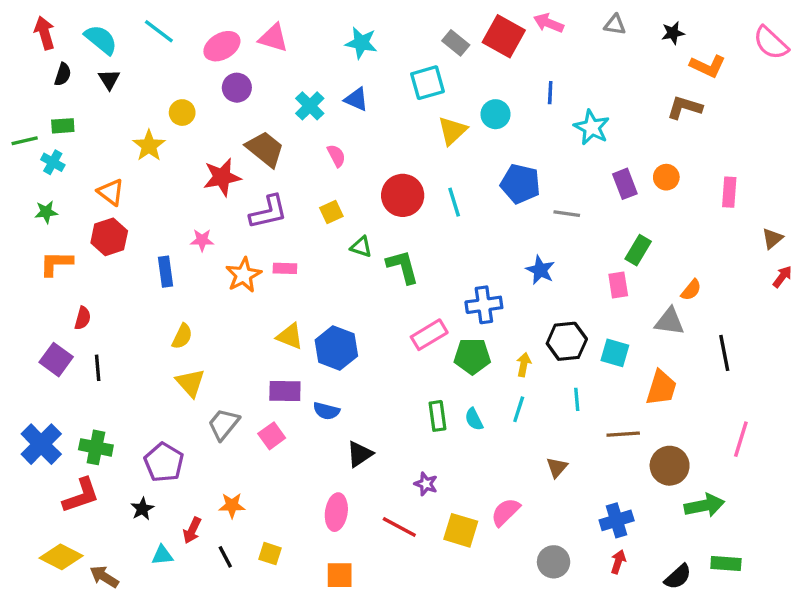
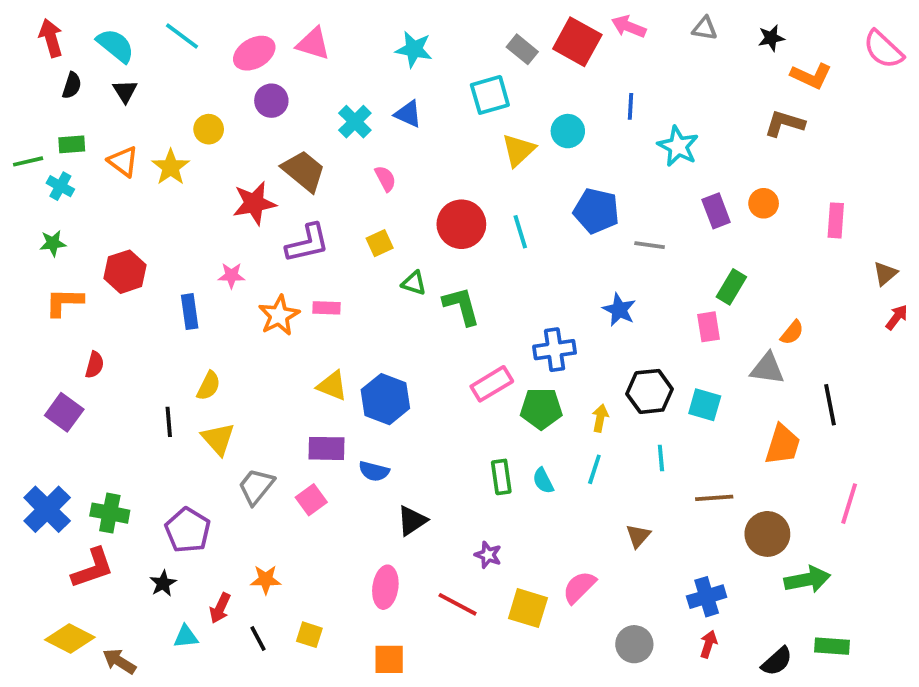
orange triangle: (111, 192) -> (123, 161), moved
black line: (98, 368) -> (169, 422), moved
orange trapezoid: (661, 388) -> (783, 445), moved

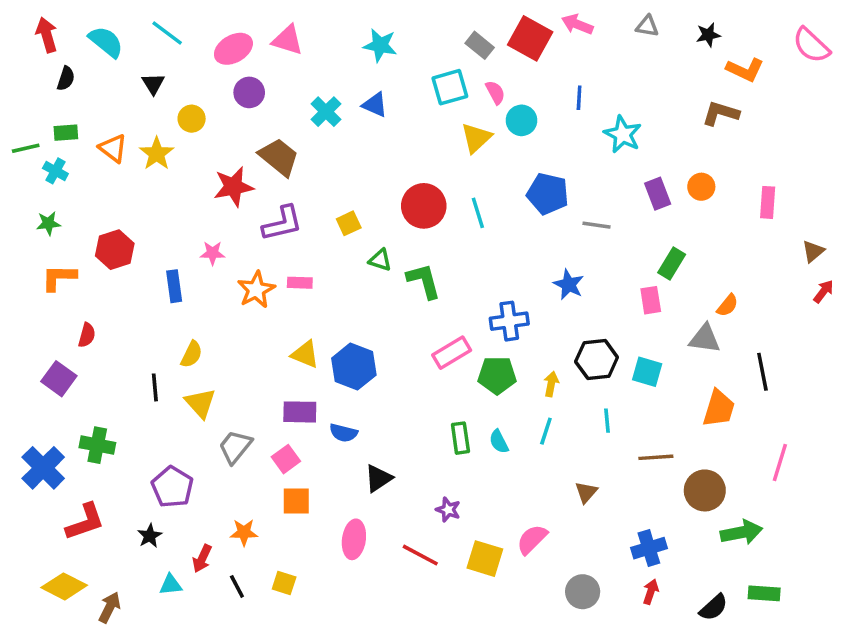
black triangle: (125, 91) -> (153, 84), moved
pink semicircle: (385, 179) -> (495, 92), moved
green cross: (110, 513) -> (97, 445), moved
orange square: (389, 659) -> (296, 501), moved
brown arrow: (119, 661) -> (110, 607), turned 84

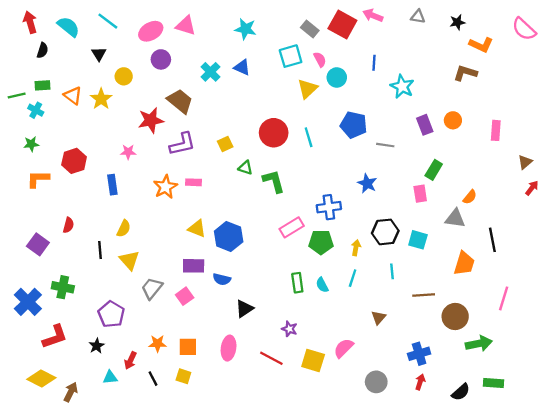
pink star: (213, 253) -> (128, 152), moved
red semicircle: (87, 335) -> (68, 225), moved
orange square: (296, 501) -> (188, 347), moved

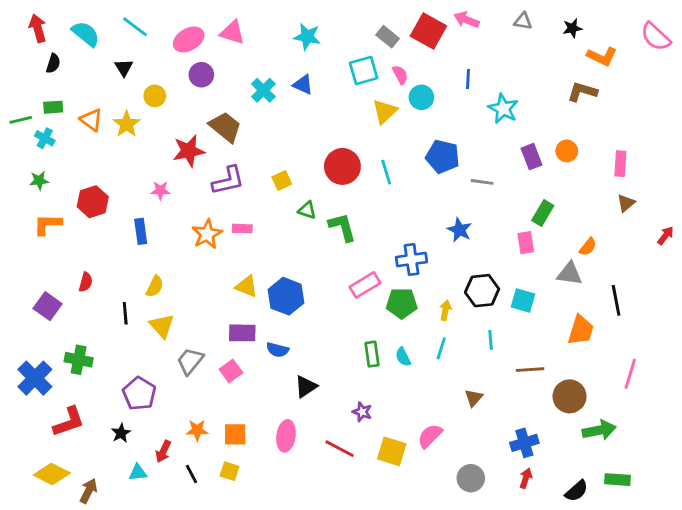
brown triangle: (525, 162) -> (626, 203), moved

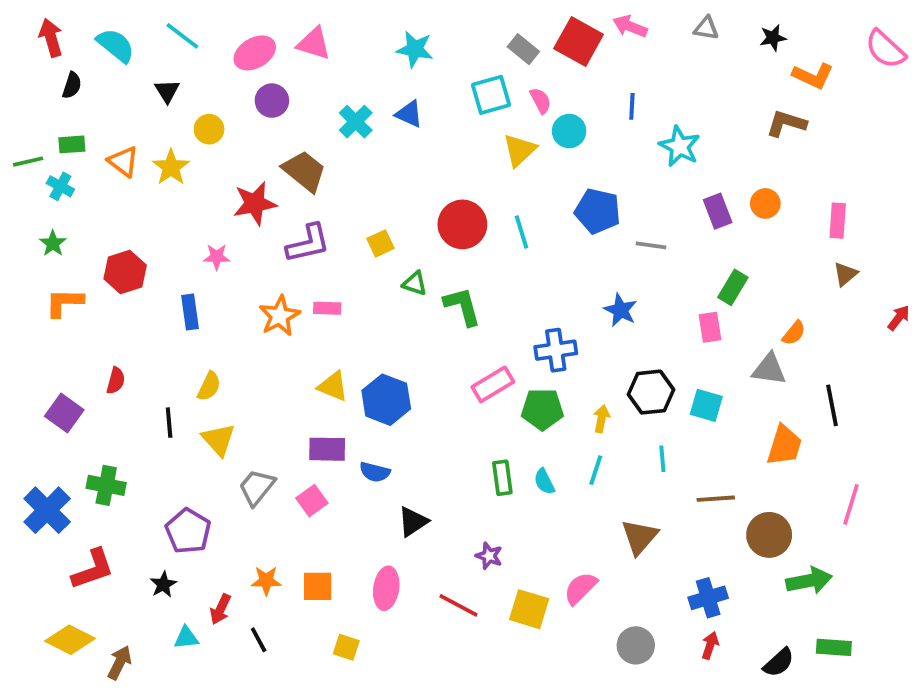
green star: (39, 181) -> (53, 243), turned -30
brown triangle: (474, 398) -> (640, 537), size x1.5
yellow square: (230, 471) -> (346, 647), moved

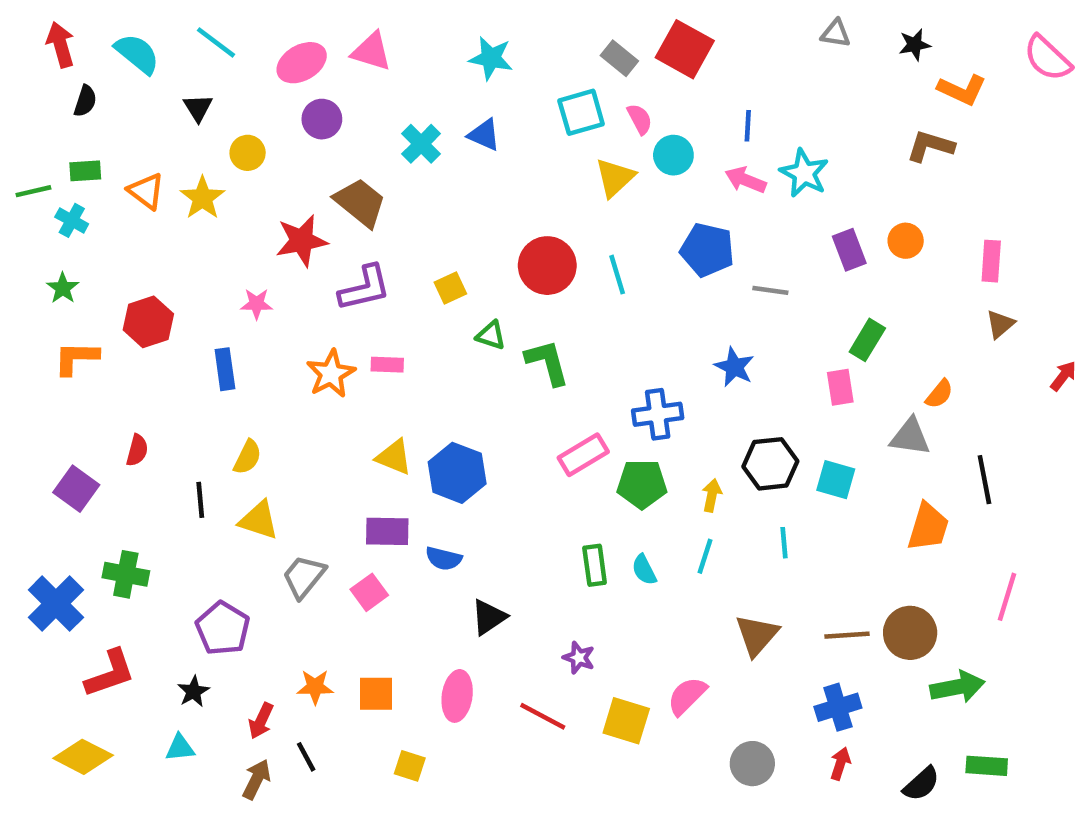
pink arrow: (630, 26) -> (746, 180), moved
yellow triangle: (219, 440) -> (259, 520), turned -30
brown line: (716, 499) -> (847, 635), moved
cyan triangle: (186, 638) -> (180, 748), moved
brown arrow: (120, 663) -> (257, 779), moved

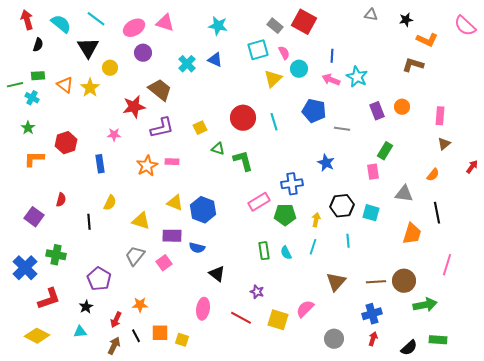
black triangle: (198, 108) -> (88, 48), size x1.6
orange semicircle: (939, 394) -> (433, 175), moved
yellow triangle: (259, 520) -> (141, 221), moved
black triangle: (489, 617) -> (217, 274), turned -48
orange square: (376, 694) -> (160, 333), moved

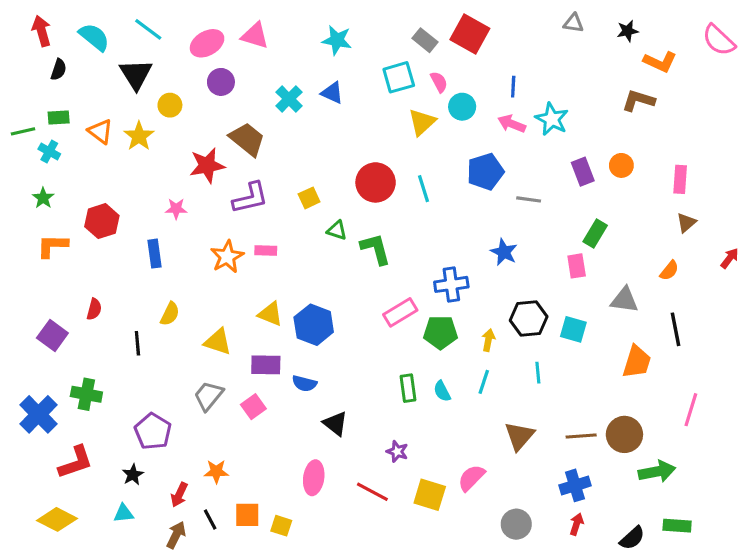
blue pentagon: (314, 111) -> (485, 172), turned -30

